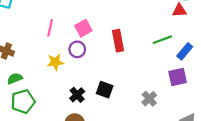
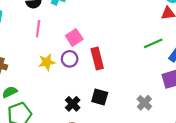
pink line: (50, 28) -> (38, 29), moved
red rectangle: (118, 41) -> (97, 59), moved
yellow star: (55, 62) -> (47, 62), moved

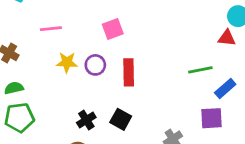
pink line: (38, 29) -> (51, 29), moved, turned 63
pink square: (74, 37) -> (113, 29), moved

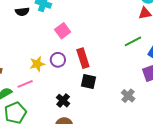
pink line: (51, 29) -> (25, 84), moved
black square: (121, 119) -> (88, 81), moved

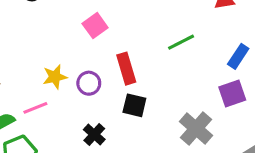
green line: (133, 41) -> (181, 42), moved
purple circle: (58, 60) -> (89, 83), moved
gray cross: (128, 96) -> (196, 128), size x1.5

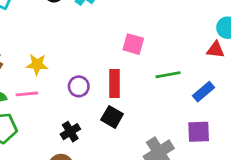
pink square: (95, 26) -> (133, 44), moved, turned 35
blue rectangle: (238, 56) -> (203, 92), moved
yellow star: (55, 77) -> (37, 64), moved

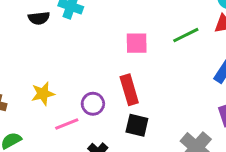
green line: (168, 75) -> (186, 35), moved
pink line: (27, 94) -> (67, 124), moved

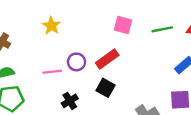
red rectangle: (129, 90) -> (107, 59), turned 55
yellow star: (43, 94) -> (51, 26), moved, turned 30

